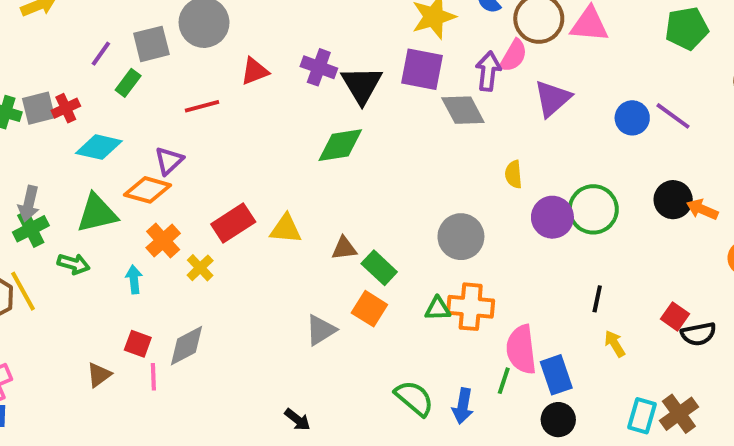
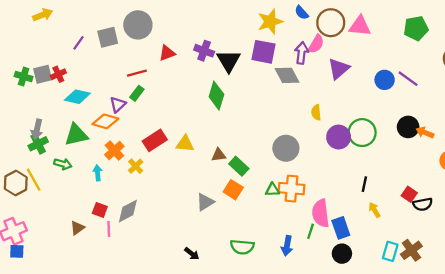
green rectangle: (128, 83) -> (137, 93), moved
green diamond: (340, 145) -> (216, 96), turned -64
green semicircle: (414, 398) -> (242, 247), moved, turned 145

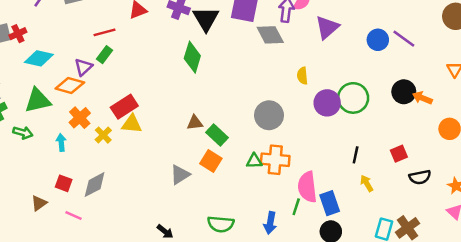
yellow triangle: (185, 144) -> (132, 124), moved
red square: (409, 194) -> (399, 154), moved, turned 32
pink line: (109, 229) -> (74, 215), moved, turned -64

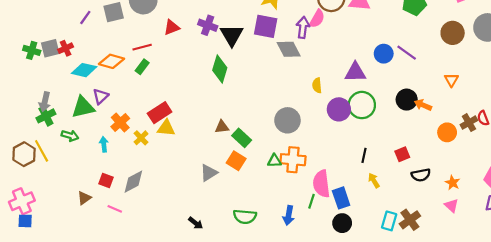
purple triangle: (327, 27) -> (355, 72), moved, turned 40
purple triangle: (83, 67) -> (101, 96), moved
orange diamond: (70, 86) -> (111, 61), moved

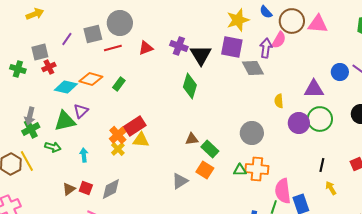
red line: (142, 47) -> (113, 48), moved
gray square: (50, 48) -> (40, 52), moved
orange cross: (120, 123) -> (118, 135), moved
brown triangle: (84, 198) -> (69, 189), moved

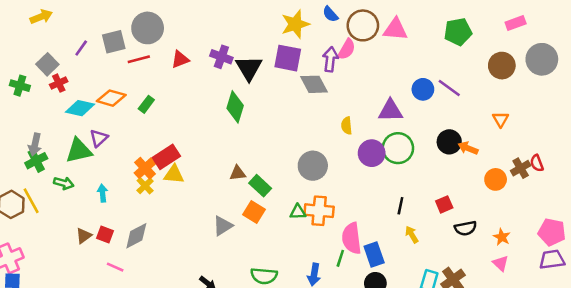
gray square: (40, 52) -> (47, 64), turned -30

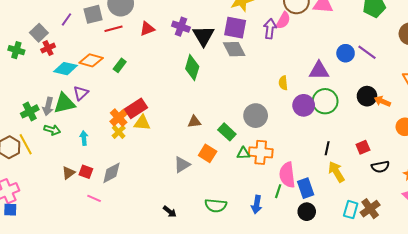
gray diamond: (314, 84) -> (234, 49), moved
gray arrow: (35, 144) -> (48, 106), moved
green rectangle: (260, 186) -> (227, 132), moved
yellow arrow: (412, 235) -> (336, 172), size x1.5

